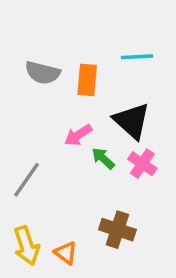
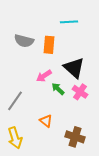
cyan line: (137, 57) -> (69, 22), moved
brown cross: (117, 230) -> (75, 137), moved
orange triangle: (66, 253) -> (46, 121), moved

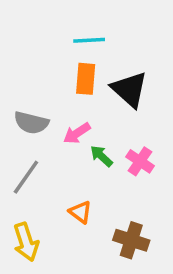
cyan line: (69, 22) -> (89, 40), moved
gray semicircle: (24, 41) -> (31, 123), moved
black triangle: (74, 68) -> (129, 89), moved

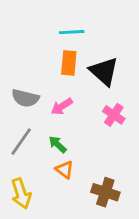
green arrow: (101, 156) -> (58, 144), moved
pink cross: (140, 161) -> (114, 115), moved

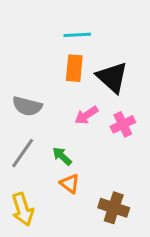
pink arrow: (62, 106) -> (86, 115), moved
pink cross: (114, 115) -> (123, 124), turned 30

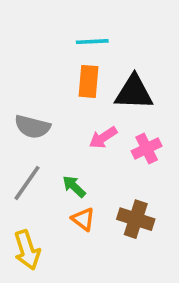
black triangle: (112, 77) -> (134, 92), turned -40
brown cross: (114, 208) -> (136, 219), moved

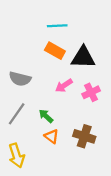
orange rectangle: (89, 81) -> (55, 51), turned -66

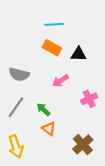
black triangle: (83, 57) -> (79, 54), size x0.7
pink cross: (91, 92) -> (89, 99), moved
brown cross: (84, 136) -> (83, 144), moved, turned 30

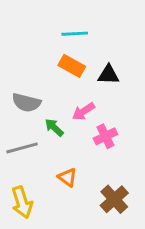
pink cross: (89, 99) -> (105, 136), moved
gray line: (16, 107) -> (22, 148), turned 40
green arrow: (43, 109) -> (54, 127), moved

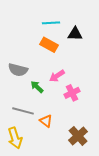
black triangle: (108, 75) -> (75, 34), moved
gray line: (22, 148) -> (23, 111), moved, turned 30

